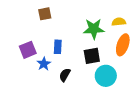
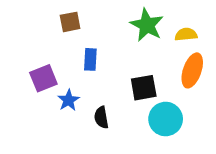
green star: (94, 29) -> (147, 25), moved, turned 30
blue rectangle: (58, 47) -> (90, 59), moved
black semicircle: (65, 75) -> (101, 117), turned -40

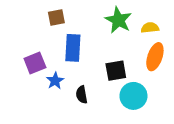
blue rectangle: (90, 59) -> (73, 48), size x1.5

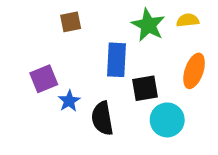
yellow semicircle: (150, 28) -> (188, 20), moved
blue rectangle: (73, 48) -> (117, 60), moved
black semicircle: (82, 95) -> (102, 118), size x1.5

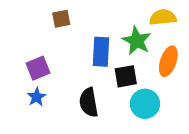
yellow semicircle: (188, 20) -> (163, 17), size x1.4
green star: (148, 25) -> (137, 41), moved
blue star: (69, 101) -> (37, 97), moved

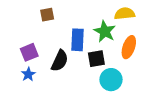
black semicircle: (89, 102) -> (60, 61), moved, turned -145

